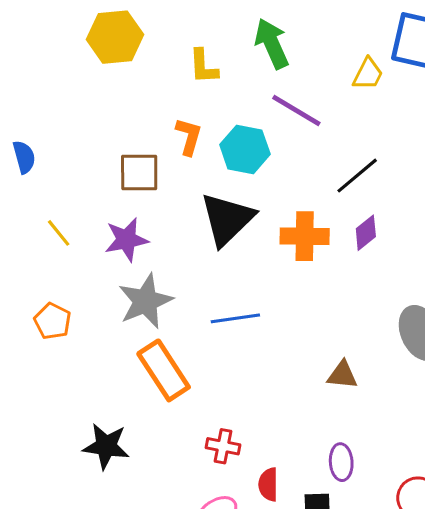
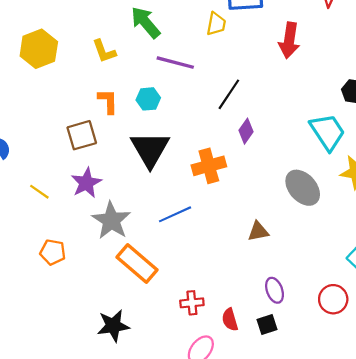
cyan hexagon: (245, 149) -> (148, 99), size x0.7
orange cross: (305, 236) -> (209, 166), moved

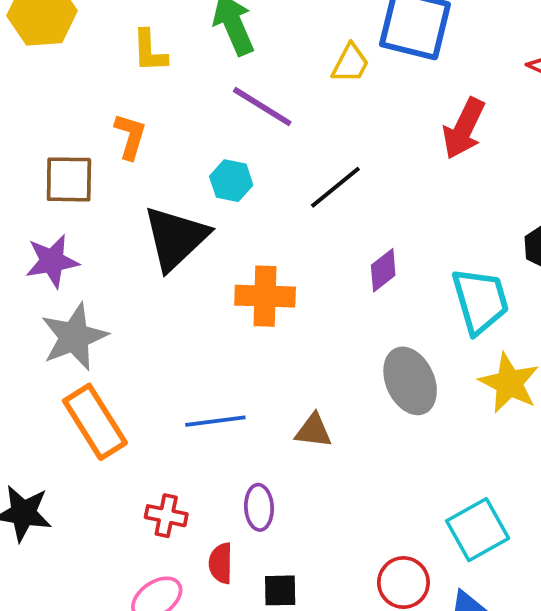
cyan hexagon: (148, 99) -> (231, 181), moved
purple diamond: (246, 131) -> (383, 270), moved
blue line: (175, 214) -> (215, 421), moved
purple ellipse: (275, 290) -> (259, 507), moved

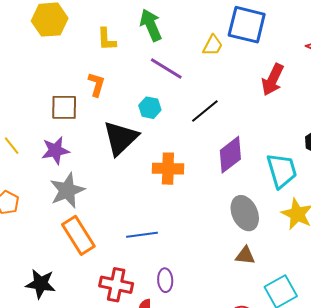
purple diamond: (383, 270) -> (230, 155), size x1.6
brown triangle: (313, 431) -> (245, 256), moved
red cross: (166, 516) -> (116, 285), size x1.5

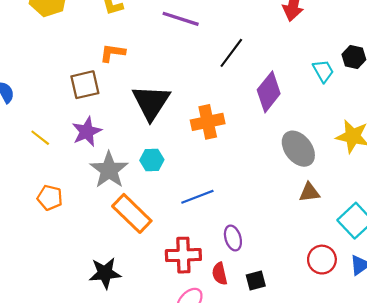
orange L-shape: (96, 84) -> (113, 53), turned -85
cyan hexagon: (150, 108) -> (152, 160), moved
cyan trapezoid: (282, 171) -> (323, 71), moved, size x0.6

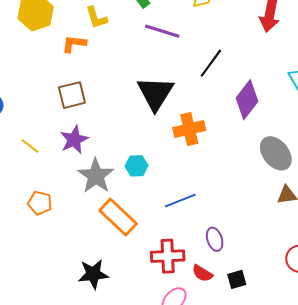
orange L-shape: (113, 53) -> (74, 44), moved
black triangle: (151, 102) -> (155, 93), moved
red semicircle: (220, 274) -> (202, 273), turned -45

